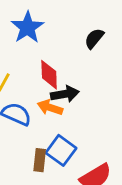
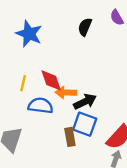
red diamond: (49, 75) -> (51, 80), moved
black arrow: (65, 94) -> (85, 102), moved

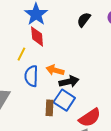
red diamond: (51, 80) -> (37, 36), moved
blue semicircle: (41, 106) -> (31, 76), turned -110

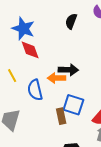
yellow line: (21, 54) -> (12, 76), moved, turned -40
black arrow: (69, 82) -> (68, 70), moved, turned 30

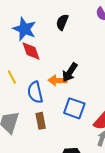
black semicircle: (71, 21) -> (62, 22), moved
black arrow: (68, 70) -> (70, 72), turned 120
brown rectangle: (61, 116) -> (41, 121), moved

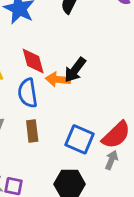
red diamond: (31, 51) -> (33, 61), moved
blue square: (74, 108) -> (80, 139), moved

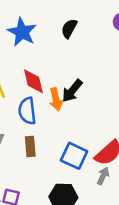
orange arrow: (58, 79) -> (56, 99), turned -110

